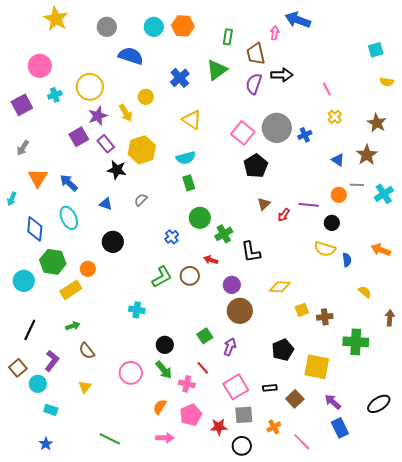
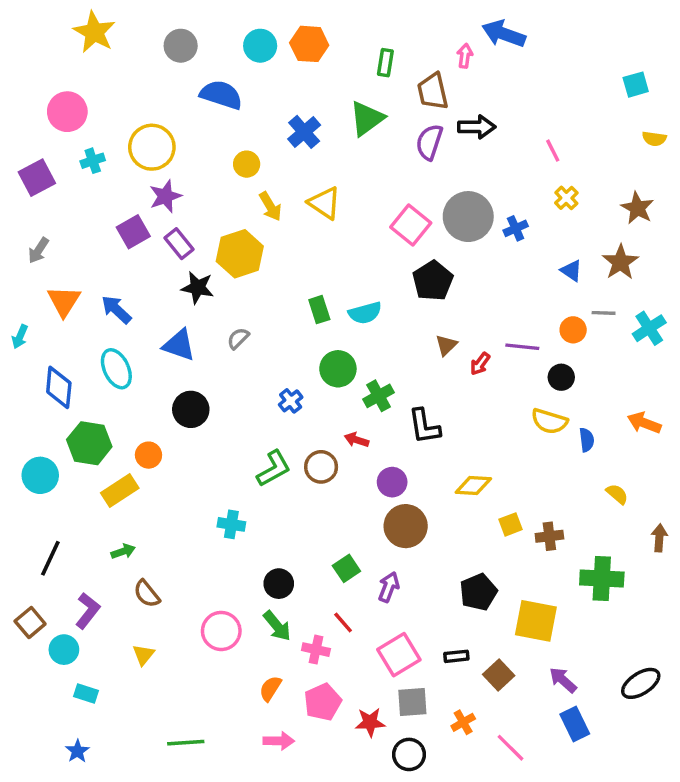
yellow arrow: (126, 113) -> (270, 206), moved
cyan semicircle: (186, 158) -> (365, 313), moved
blue triangle: (106, 204) -> (179, 345), size x1.5
green line: (110, 439) -> (186, 743), turned -30

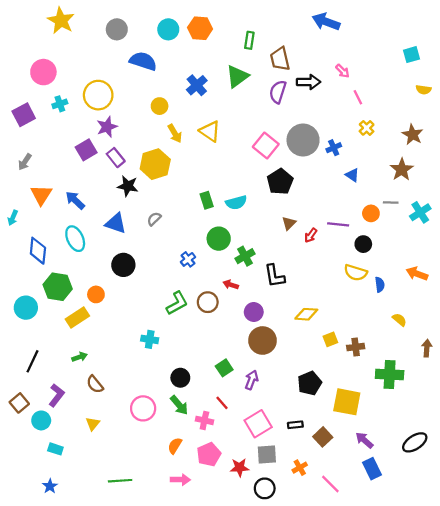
pink arrow: (465, 56) -> (342, 71), moved, turned 128
blue triangle: (571, 271) -> (352, 175), moved

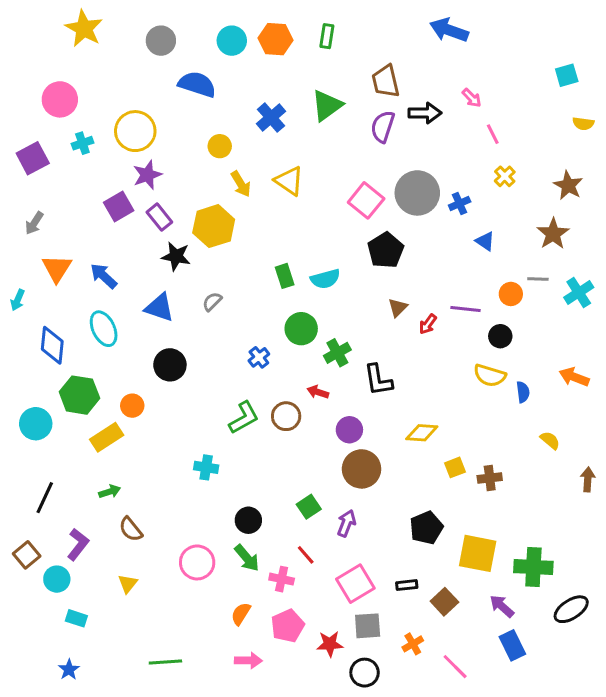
green rectangle: (249, 40) -> (327, 36), moved
green cross: (390, 374) -> (533, 567), moved

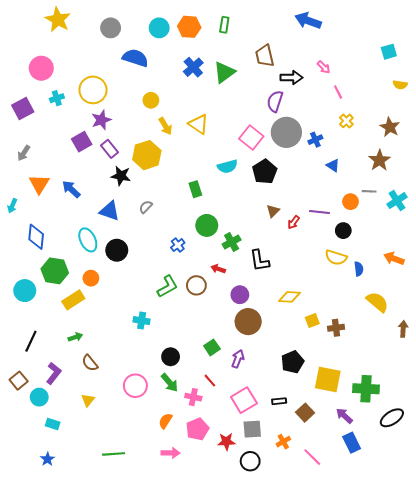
blue cross: (271, 118) -> (193, 67), moved
purple semicircle: (383, 127) -> (275, 101), moved
cyan semicircle: (325, 279) -> (227, 166), moved
cyan ellipse: (104, 329) -> (88, 240), moved
yellow semicircle: (550, 440) -> (377, 302), size x1.6

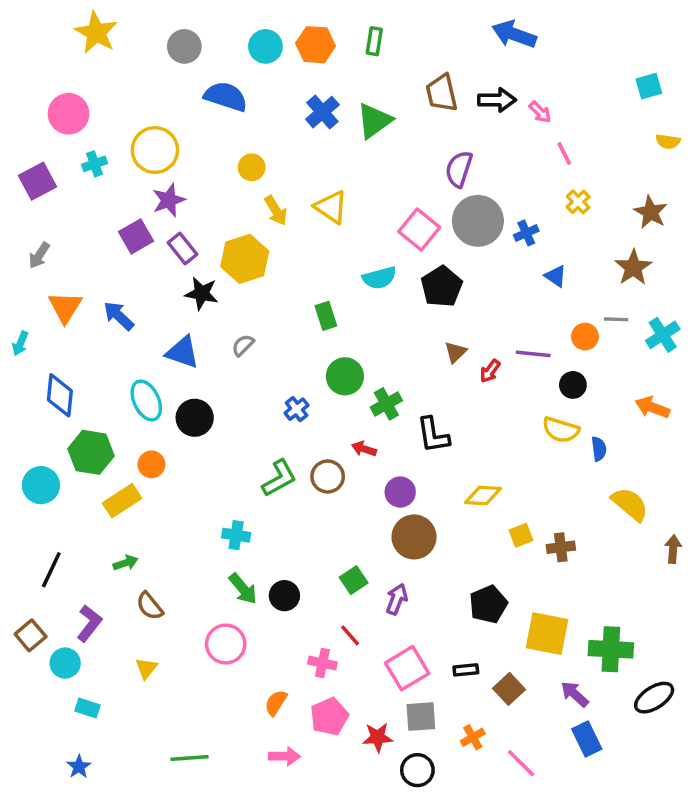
black arrow: (292, 78) -> (497, 100), moved
orange arrow: (394, 259) -> (652, 407), moved
green arrow: (170, 383) -> (243, 589), moved

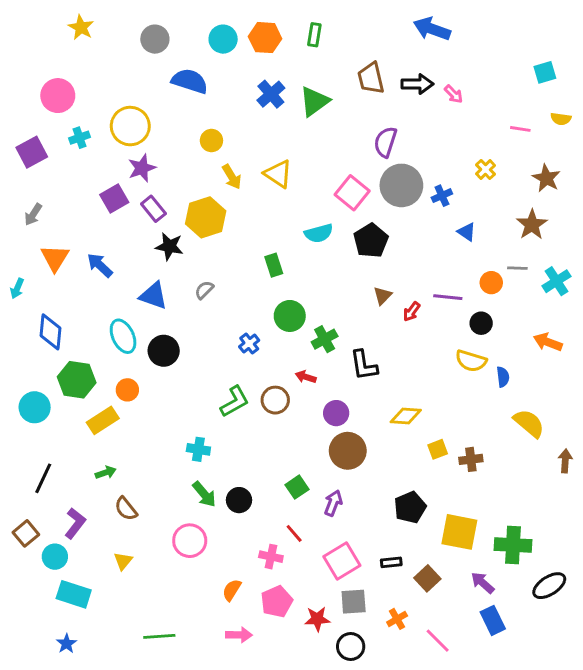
yellow star: (96, 33) -> (81, 27), size x0.7
pink line: (564, 153) -> (520, 129), moved, turned -54
cyan rectangle: (88, 708) -> (74, 594), size x1.6

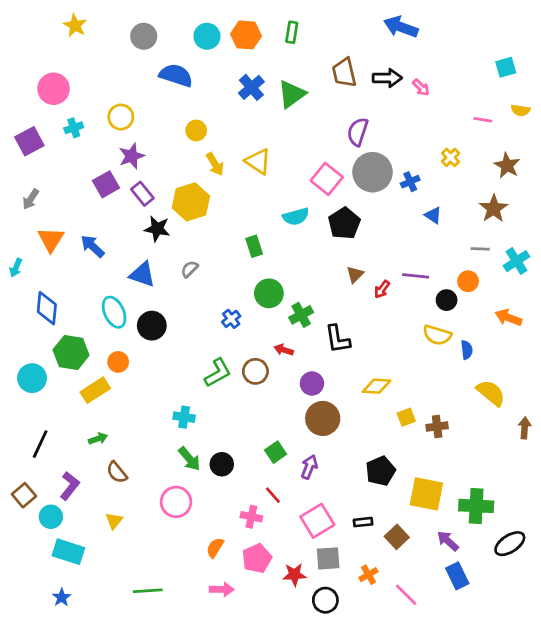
yellow circle: (130, 126) -> (121, 117), size x0.7
orange circle: (491, 283) -> (468, 281), moved

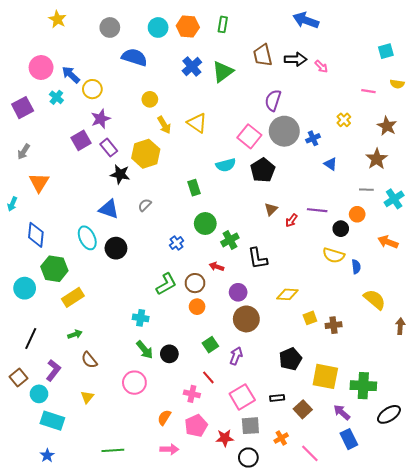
cyan cross: (74, 128) -> (56, 97), turned -32
blue arrow: (93, 246) -> (71, 75), moved
orange circle: (118, 362) -> (197, 307), moved

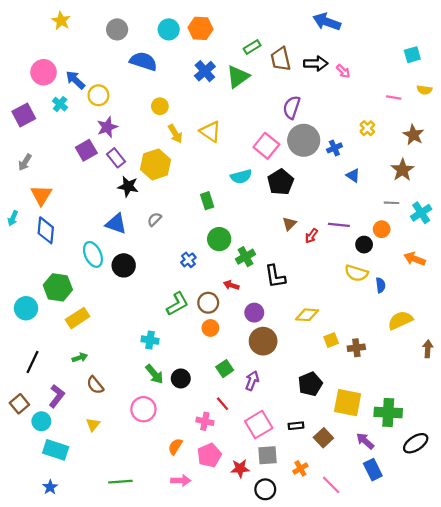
green rectangle: (223, 24) -> (252, 47), moved, turned 49
blue diamond: (36, 235) -> (46, 230), moved
yellow semicircle: (375, 299) -> (400, 320), turned -65

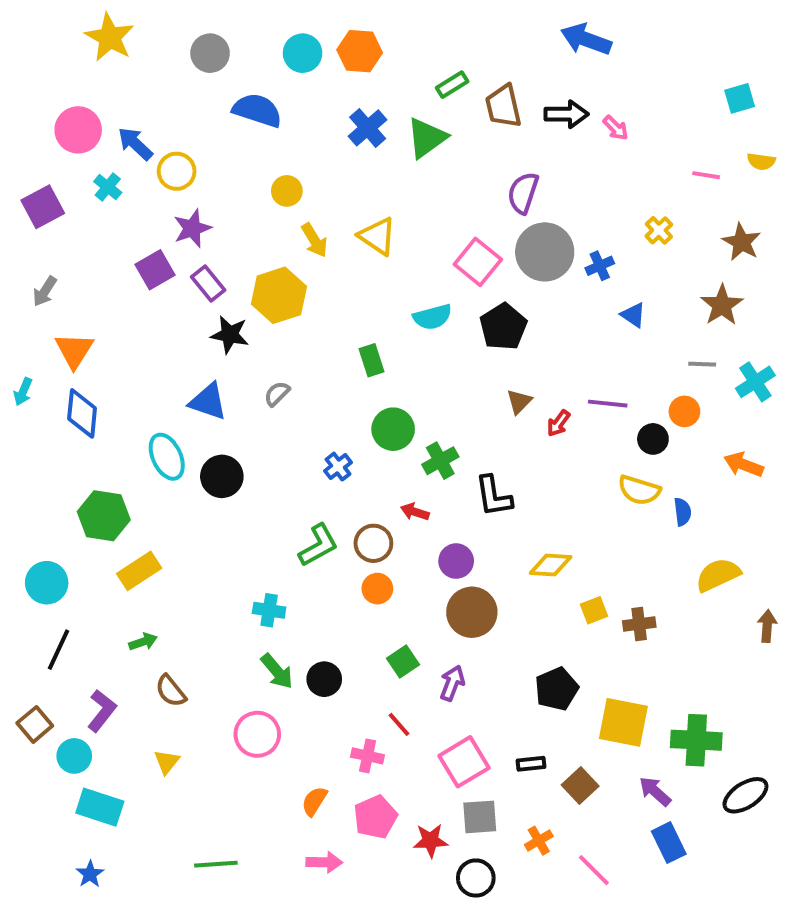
yellow star: (61, 21) -> (110, 37), size x1.4
cyan circle: (26, 308) -> (47, 583), moved

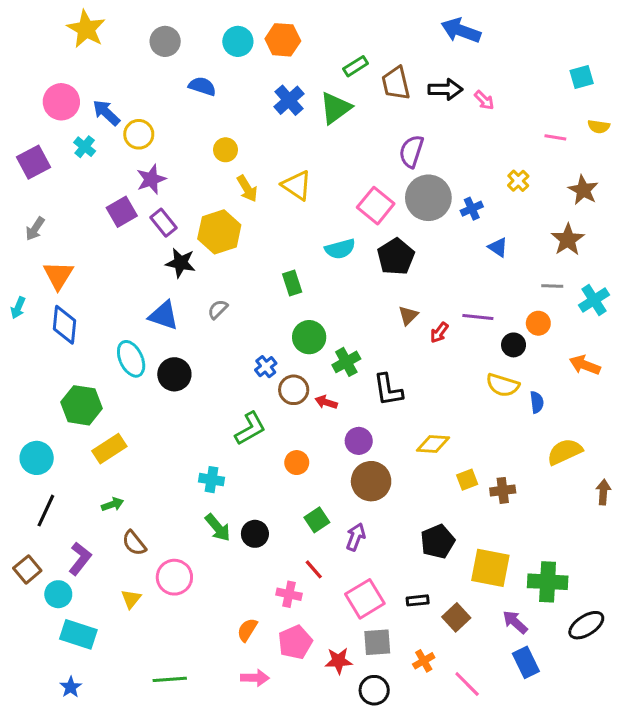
blue semicircle: (257, 110) -> (202, 86), size x0.7
brown circle: (373, 543) -> (294, 390), moved
pink circle: (257, 734) -> (174, 577), moved

